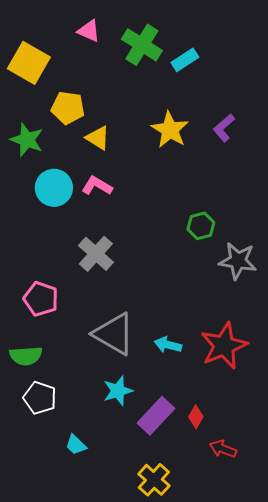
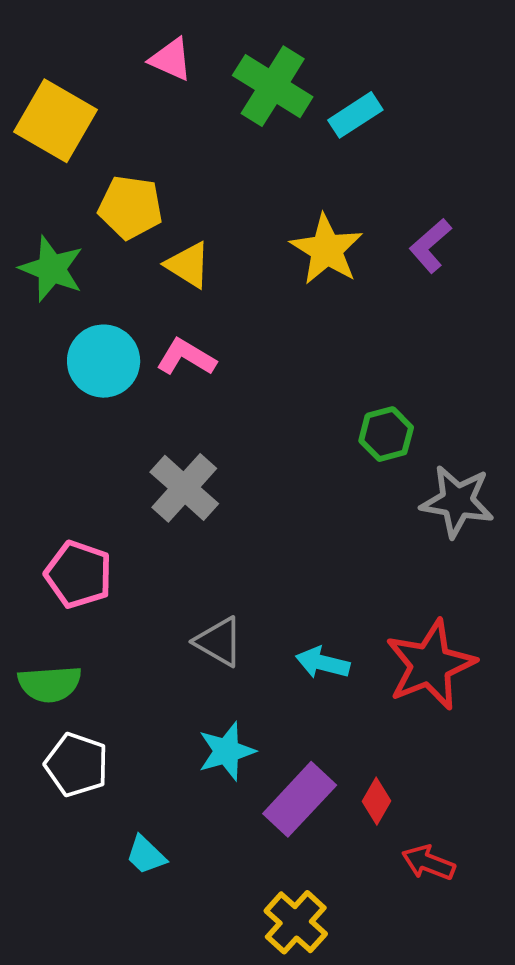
gray triangle: (114, 334) -> (219, 642), size x0.6

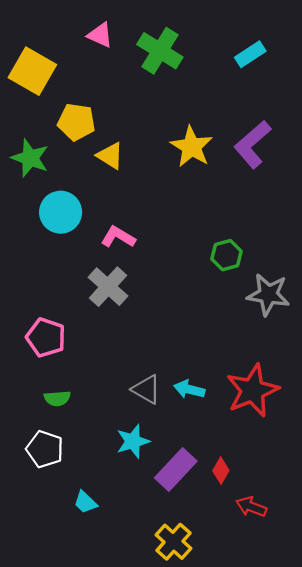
cyan rectangle: (355, 115) -> (250, 54), moved
purple L-shape: (430, 246) -> (252, 144), size x1.5
pink L-shape: (186, 357) -> (118, 237), moved
gray triangle: (219, 642) -> (146, 389), moved
green semicircle: (50, 684) -> (57, 398), moved, size x0.7

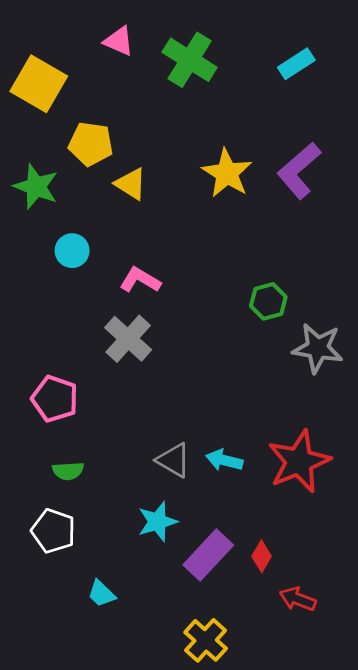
cyan circle: (61, 212) -> (72, 251), size x0.7

